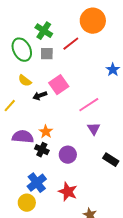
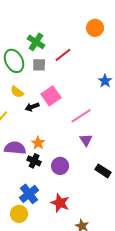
orange circle: (93, 21) -> (95, 28), moved, size x0.7

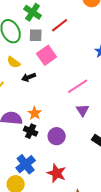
pink square: (51, 96) -> (47, 55), moved

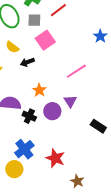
purple triangle: (83, 110) -> (70, 101), moved
orange star: (35, 113) -> (39, 90), moved
purple circle: (57, 136) -> (52, 111), moved

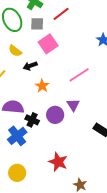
orange star: (39, 90) -> (42, 86), moved
blue cross: (24, 149) -> (17, 136), moved

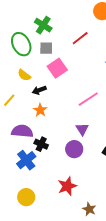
red line: (61, 14) -> (80, 38), moved
orange star: (42, 86) -> (40, 110), moved
purple circle: (55, 115) -> (74, 149), moved
red star: (58, 162) -> (67, 186), turned 30

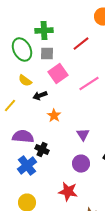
green cross: (43, 25) -> (44, 31), turned -36
pink line: (88, 99) -> (89, 84), moved
orange star: (40, 110) -> (54, 116), moved
purple circle: (74, 149) -> (81, 164), moved
red star: (67, 186) -> (68, 192), turned 30

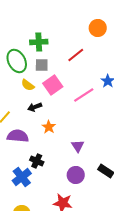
yellow semicircle: (25, 81) -> (28, 85), moved
purple semicircle: (23, 137) -> (18, 136), moved

